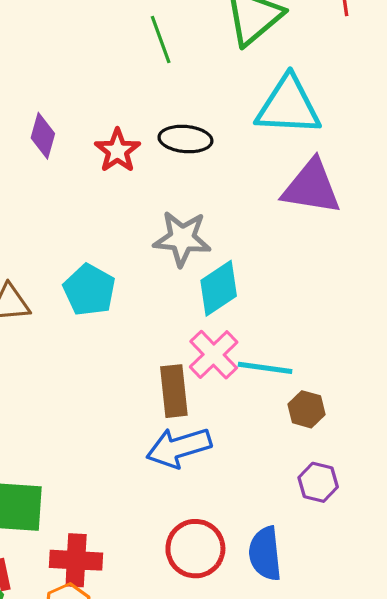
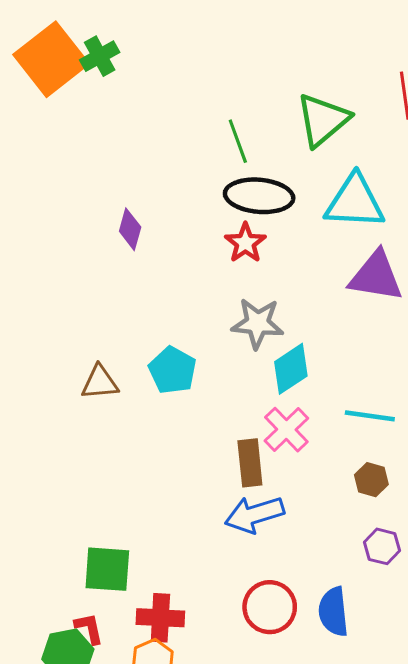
black ellipse: (185, 139) -> (259, 196), moved, size x1.4
red star: (117, 151) -> (245, 243), moved
cyan line: (265, 368) -> (370, 416), moved

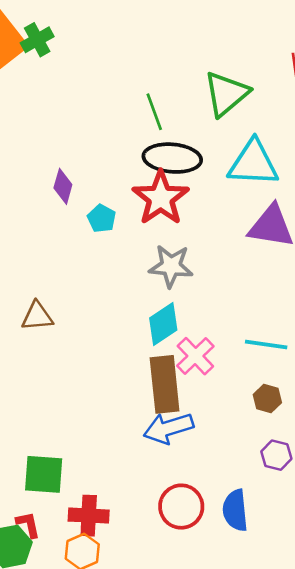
red star: (245, 243) -> (161, 198), size x1.6
cyan diamond: (291, 369) -> (163, 324), moved
cyan pentagon: (173, 370) -> (102, 218), moved, size x0.7
brown rectangle: (250, 463) -> (165, 384), size x1.4

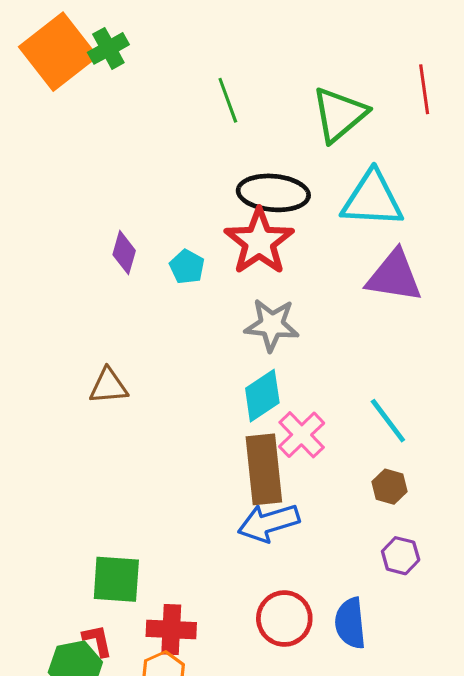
green line: (154, 112) -> (228, 100), moved
purple diamond: (63, 186) -> (124, 253), moved
cyan line: (266, 345) -> (388, 421), turned 45

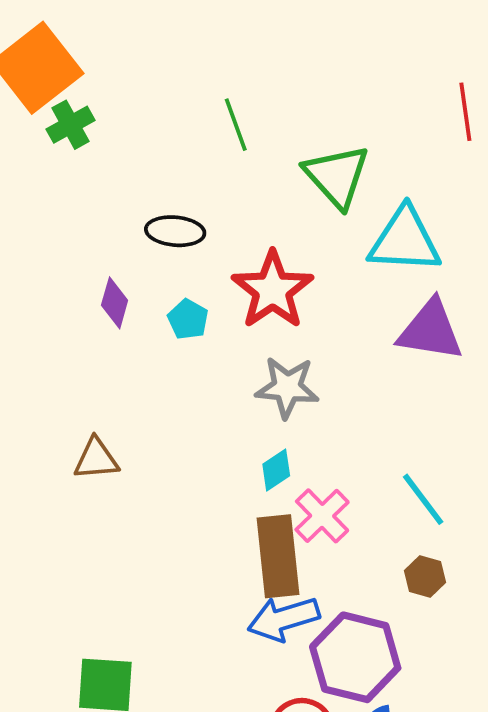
green cross: (108, 48) -> (70, 125), moved
green triangle: (339, 114) -> (337, 176), moved, turned -32
black ellipse: (273, 193) -> (175, 231), moved, size x0.7
cyan diamond: (262, 396) -> (276, 470), size x0.7
purple hexagon: (401, 556) -> (355, 657), moved, size x2.0

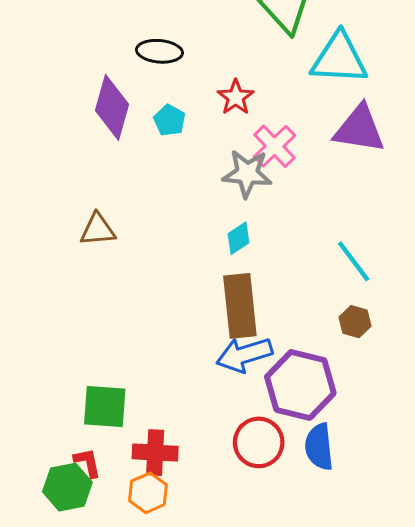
red star: (273, 290) -> (236, 97), size x0.6
purple diamond: (115, 303) -> (112, 107), size x1.6
pink cross: (322, 516) -> (274, 146), moved

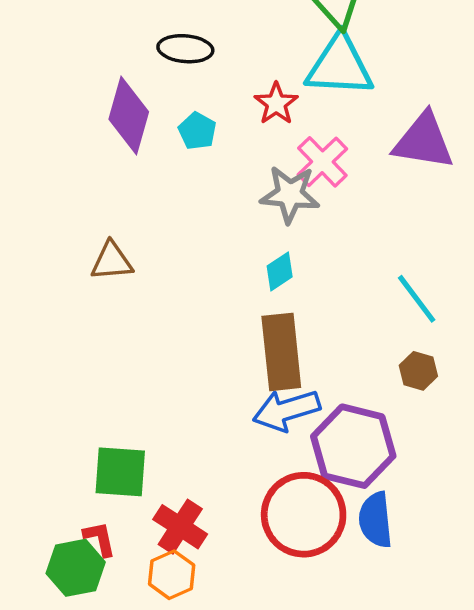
cyan triangle: (339, 58) -> (340, 66), moved
red circle: (259, 442) -> (304, 515), size x1.4
red cross: (155, 453) -> (180, 527), turned 30

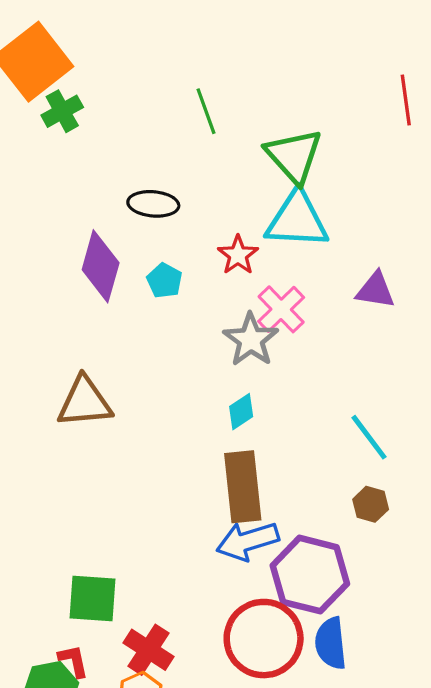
purple triangle: (424, 141) -> (375, 290), size x0.7
gray star: (290, 194) -> (251, 340), turned 30
brown triangle: (112, 261) -> (85, 402), size x1.4

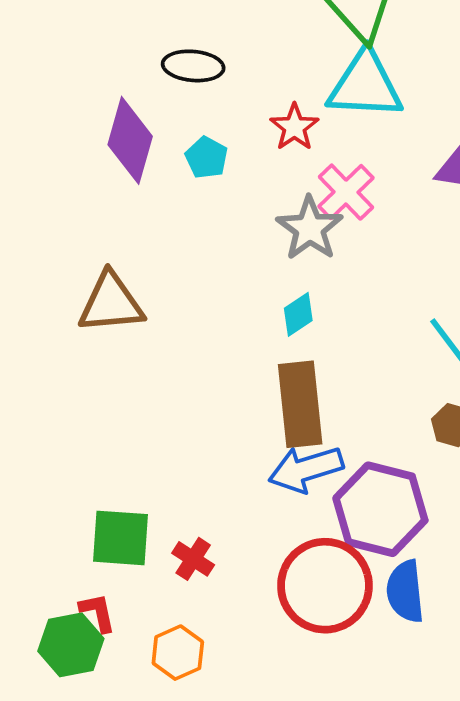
red cross: (149, 650) -> (193, 559), moved, size x0.7

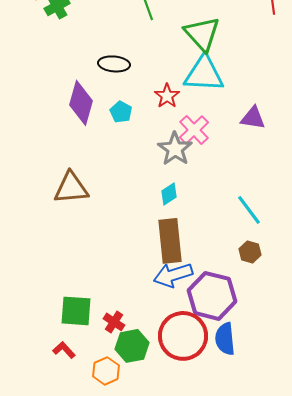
red L-shape: (98, 612) -> (64, 350), turned -30
green hexagon: (71, 645) -> (132, 346), moved

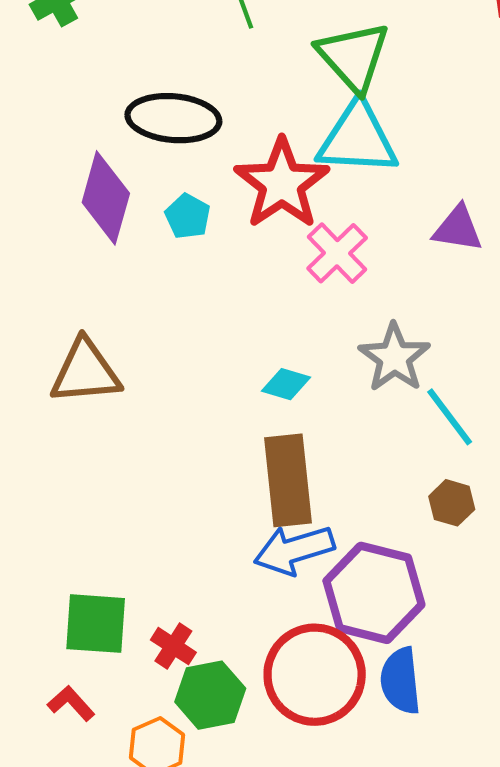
black ellipse: (114, 64) -> (173, 118), size x1.4
red star: (167, 96) -> (282, 184), size x1.8
gray star: (175, 149) -> (394, 358), moved
cyan diamond: (169, 194) -> (286, 384), turned 50

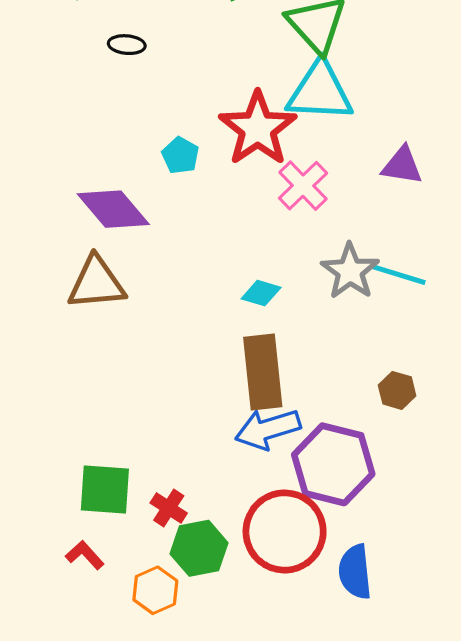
black ellipse: (173, 118) -> (127, 45), moved, size x0.5
purple diamond: (106, 198) -> (113, 209), moved, turned -56
cyan line: (450, 417) -> (399, 275), moved, turned -36
blue semicircle: (401, 681) -> (355, 572), moved

